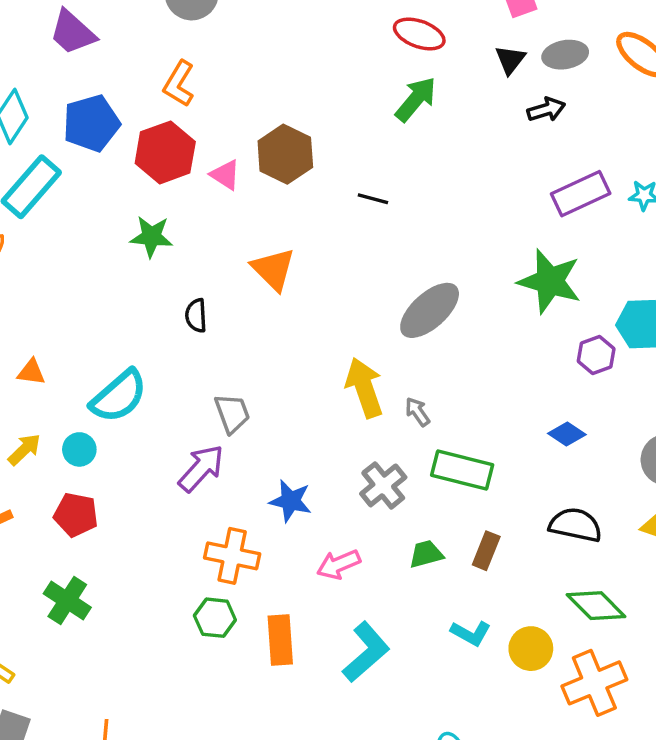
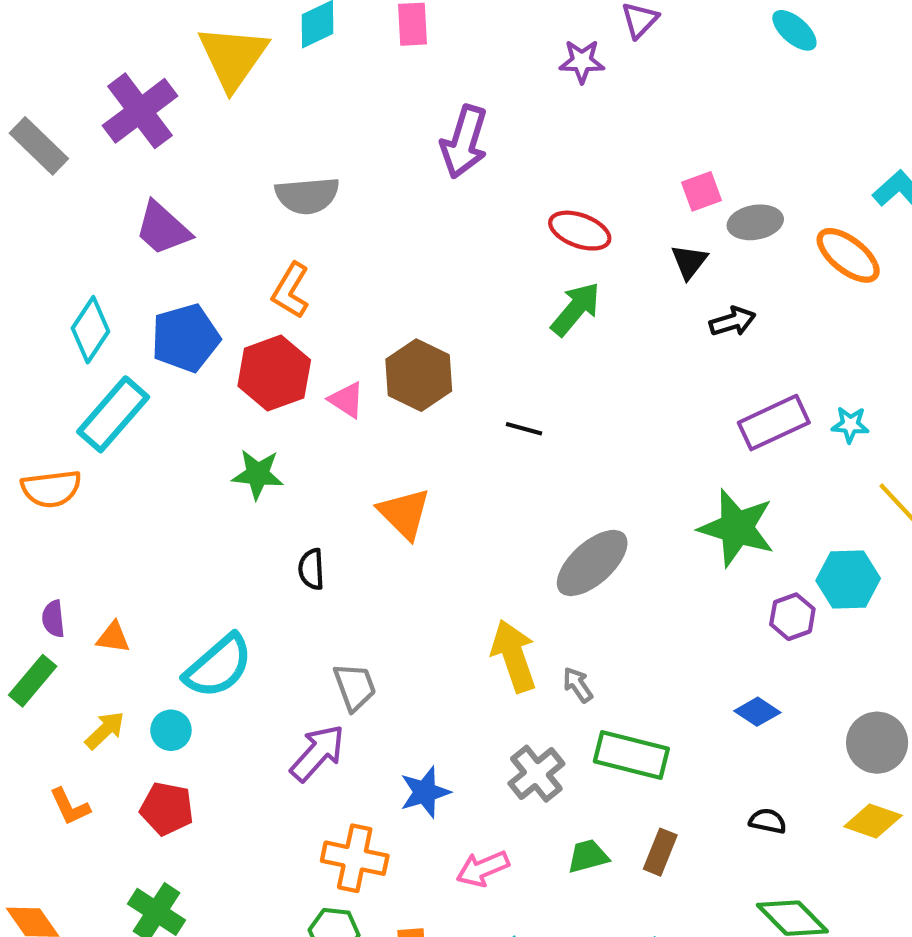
gray ellipse: (565, 55) -> (755, 222), moved
blue star: (290, 501) -> (425, 792), turned -30
black semicircle: (575, 525) -> (768, 821), size x0.6

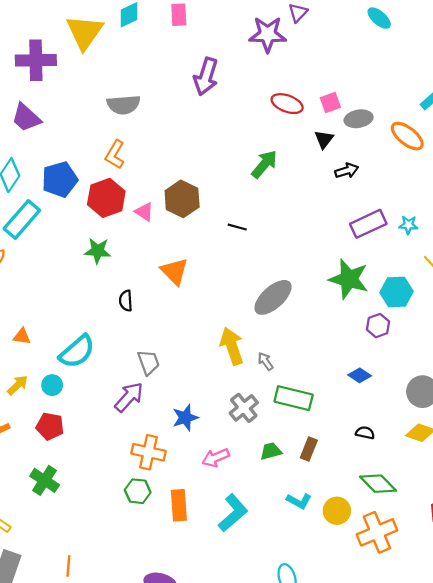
purple star: (582, 61) -> (268, 34), size x1.6
purple cross: (140, 111) -> (36, 60), turned 36
purple trapezoid: (163, 229) -> (26, 118), moved
red ellipse: (580, 231) -> (287, 104), moved
cyan hexagon: (848, 580) -> (396, 292), moved

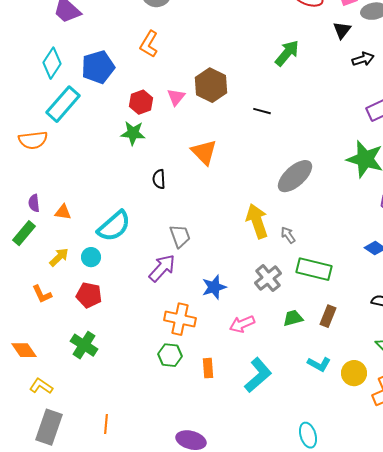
red hexagon: (106, 198) -> (141, 102), moved, size x0.7
pink triangle: (144, 212) -> (176, 97), turned 36
orange rectangle: (179, 505) -> (208, 368), size x0.7

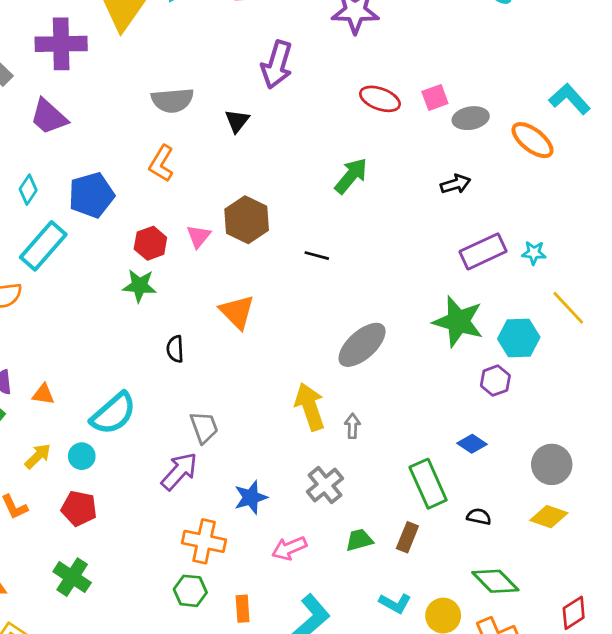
black triangle: (342, 30) -> (237, 121), moved
cyan diamond: (52, 63) -> (28, 190), size x0.7
gray arrow: (288, 235) -> (352, 426), turned 36
green rectangle: (314, 269) -> (428, 484), moved, turned 52

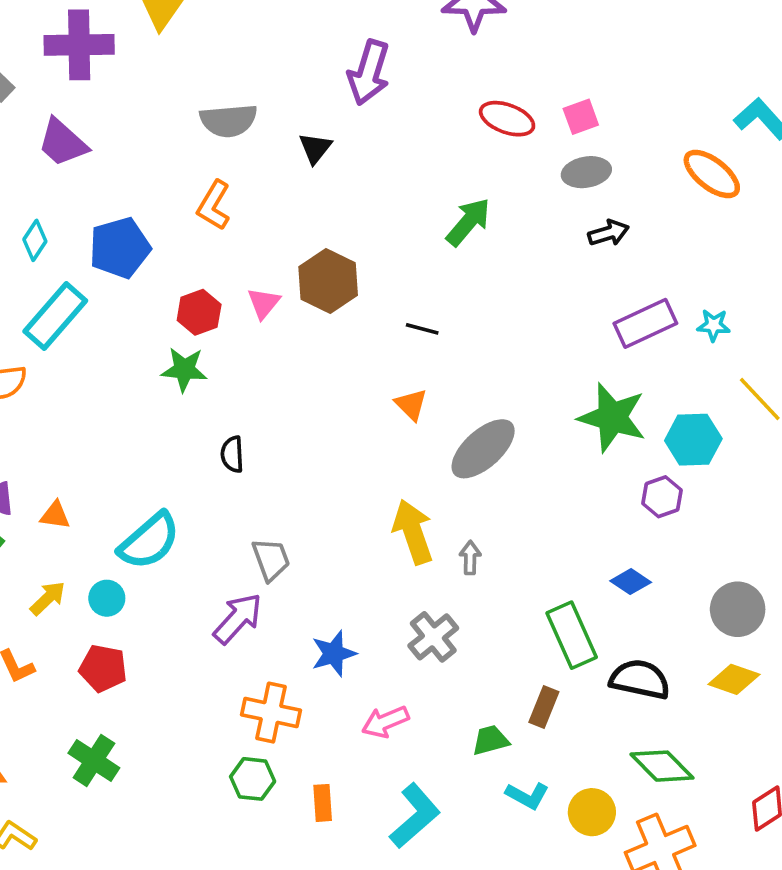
gray ellipse: (471, 118) -> (586, 172), moved
orange triangle: (237, 312) -> (411, 405), moved, size x0.7
black semicircle: (479, 517) -> (640, 679), size x1.8
green trapezoid: (359, 540) -> (490, 740), moved

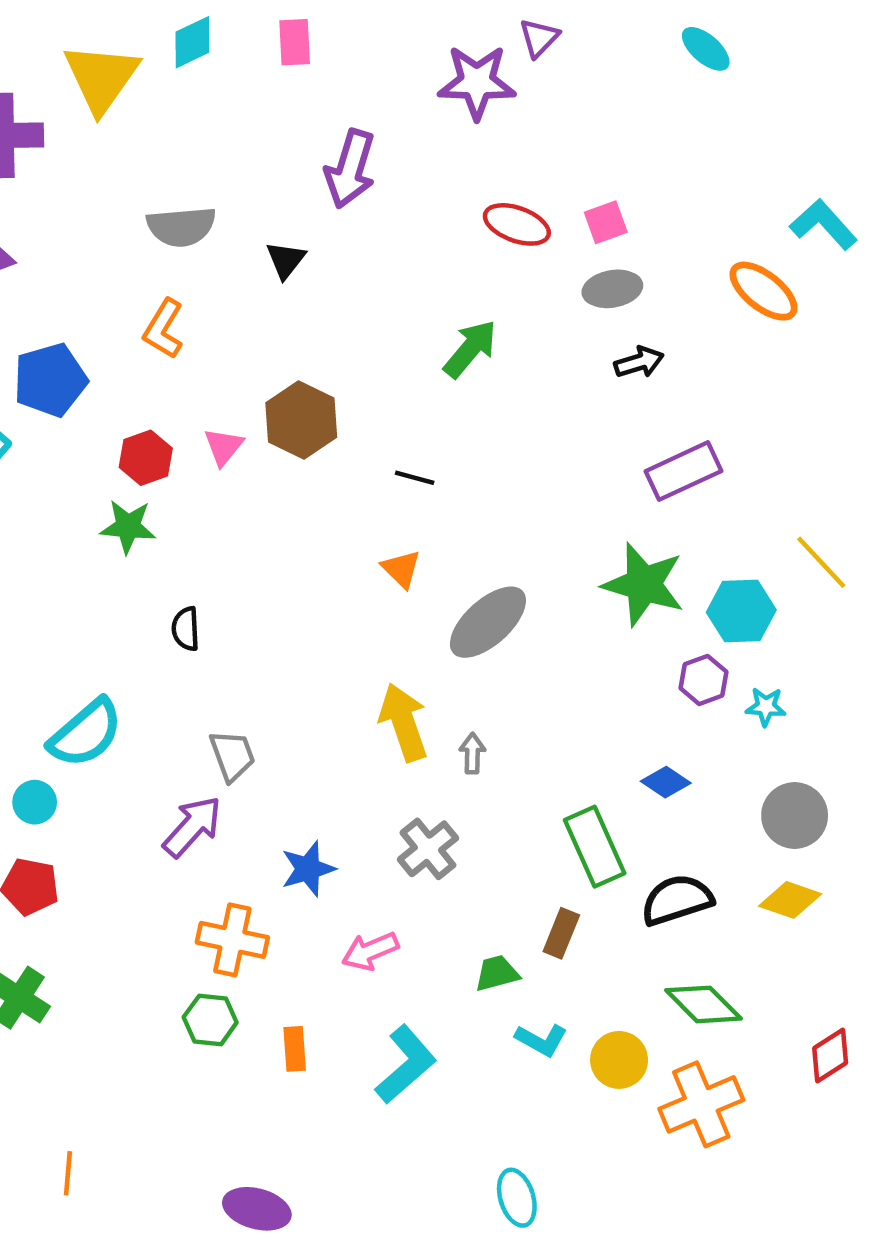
cyan star: (714, 325) -> (766, 707), moved
black semicircle: (640, 679) -> (677, 900), turned -30

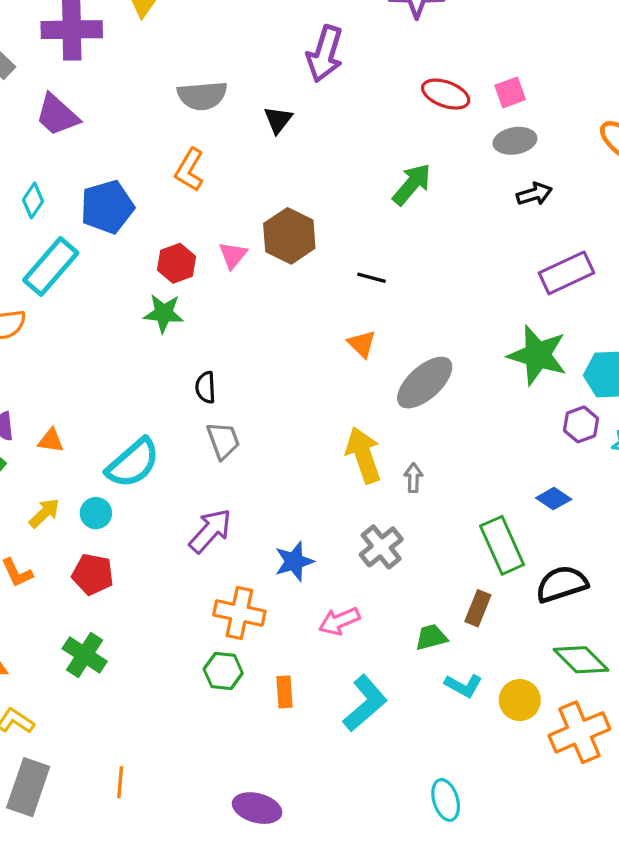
gray trapezoid: (232, 756) -> (223, 441), moved

